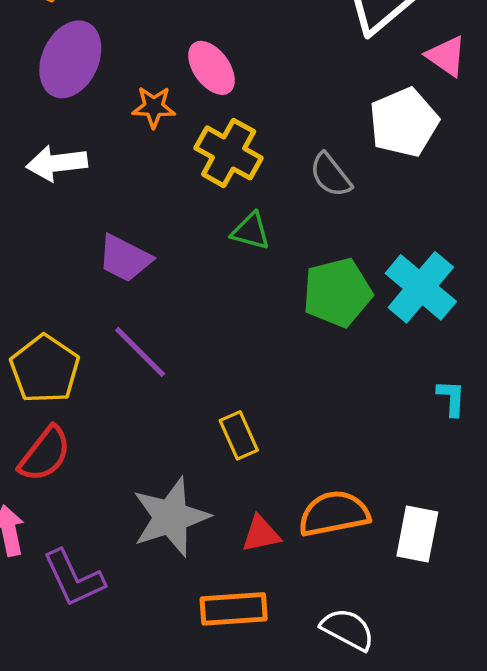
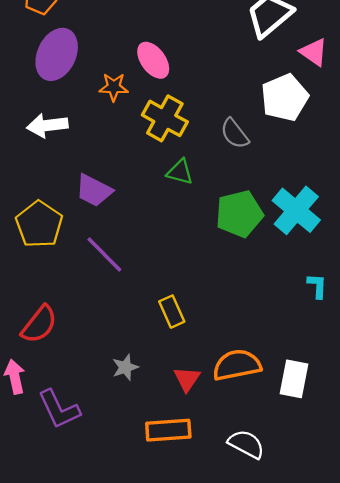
yellow pentagon: (45, 369) -> (39, 224), moved
gray star: (171, 517) -> (125, 367), size x0.5
red triangle: (261, 534) -> (187, 379), turned -44

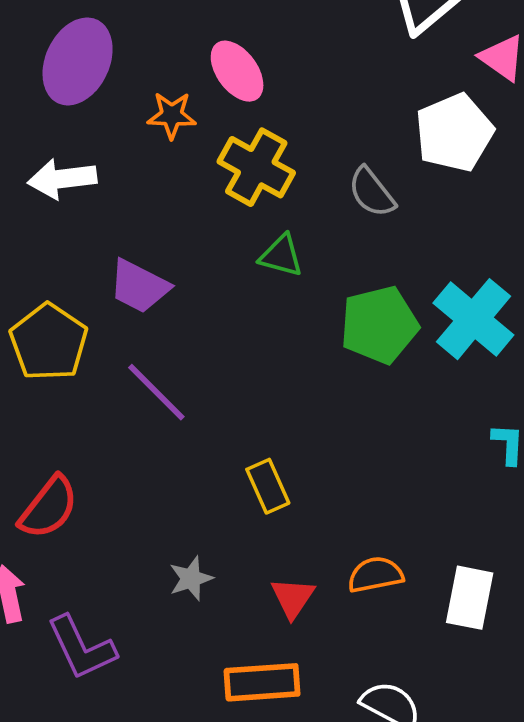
orange semicircle: (237, 365) -> (375, 575), size x0.7

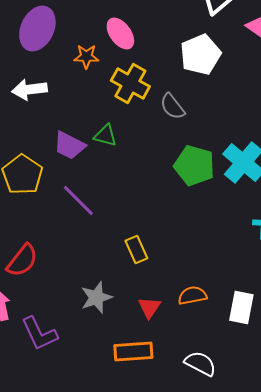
white pentagon: (454, 133) -> (200, 54), moved
gray semicircle: (372, 192) -> (172, 106), moved
green triangle: (281, 256) -> (105, 136), moved
green pentagon: (379, 325) -> (194, 166), turned 30
gray star: (191, 578) -> (96, 298), size x1.4

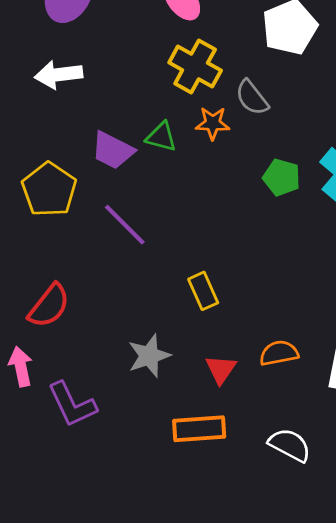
orange star: (86, 56) -> (213, 123), moved
green pentagon: (194, 166) -> (282, 177), size x0.7

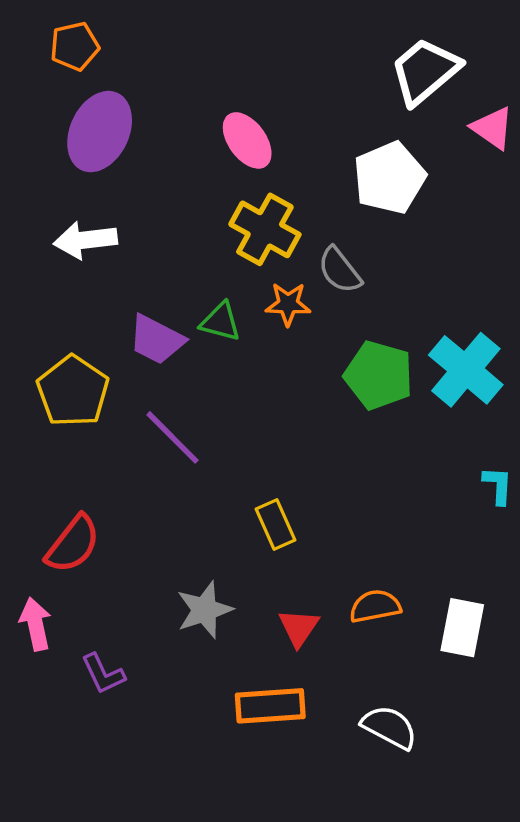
green pentagon: (282, 177) -> (379, 375), size x1.4
purple L-shape: (72, 404) -> (103, 674), size x0.7

